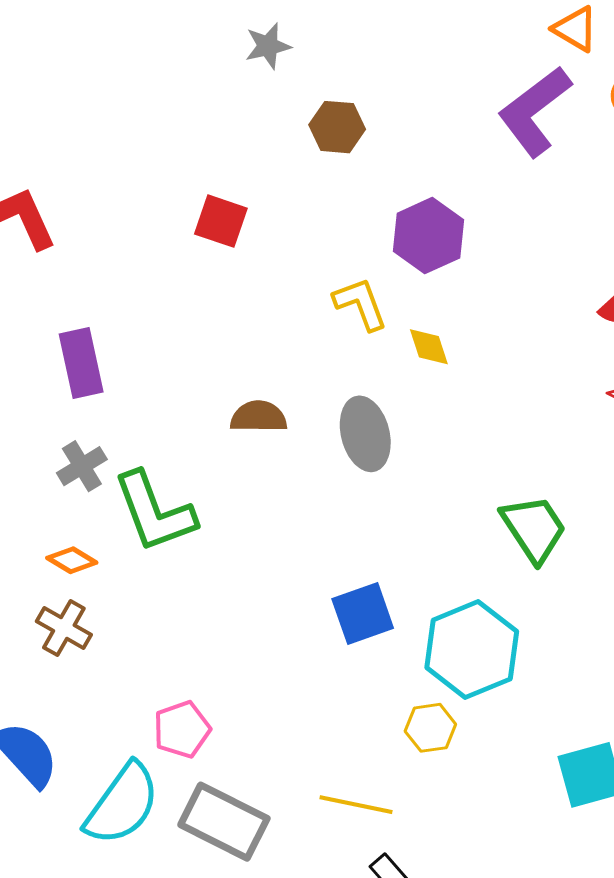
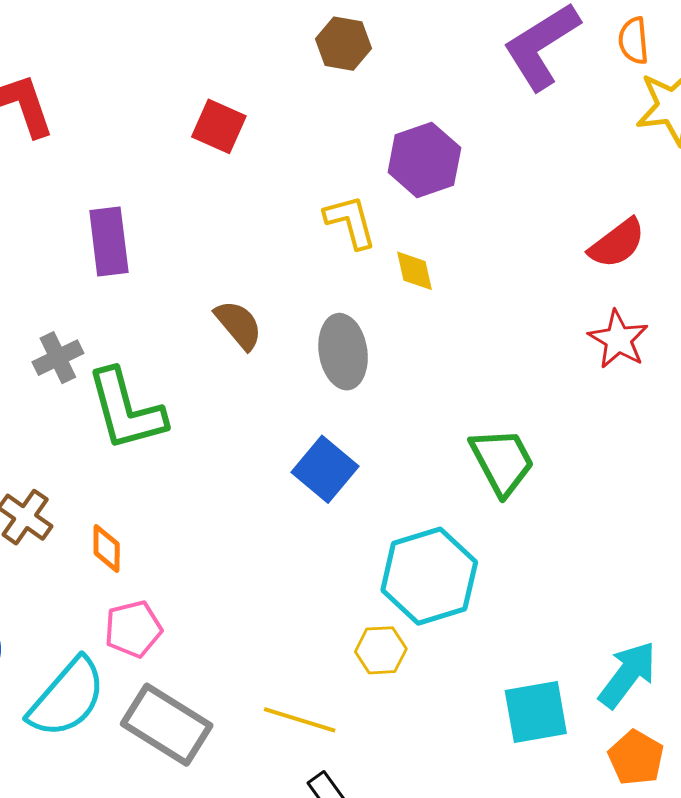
purple rectangle: (81, 363) -> (109, 241), moved
brown semicircle: (259, 417) -> (239, 325), turned 44
orange diamond: (72, 560) -> (107, 548), moved, turned 54
blue square: (363, 614) -> (325, 469), moved, turned -36

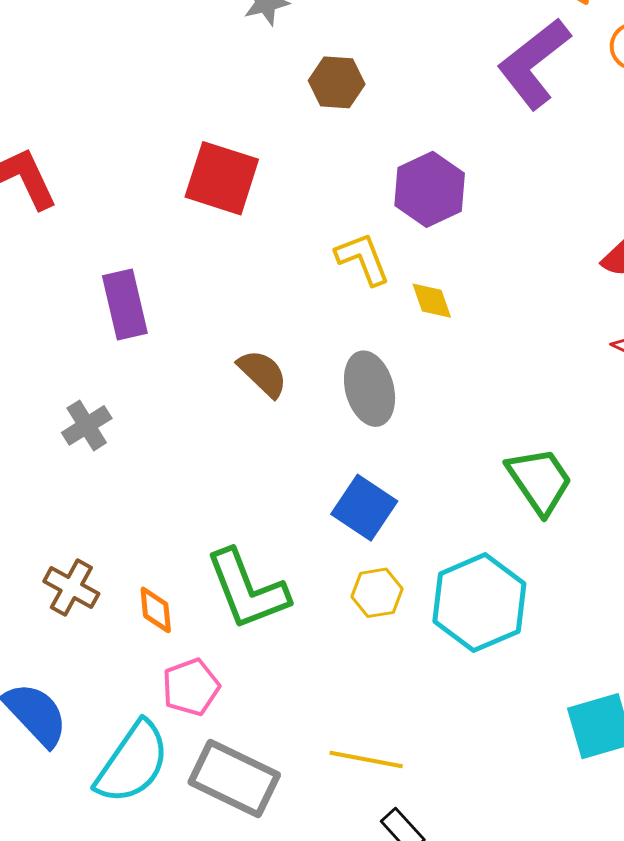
red square: (219, 126) -> (222, 178), size x1.4
green L-shape: (126, 410) -> (247, 590), moved
yellow hexagon: (381, 650) -> (377, 593), moved

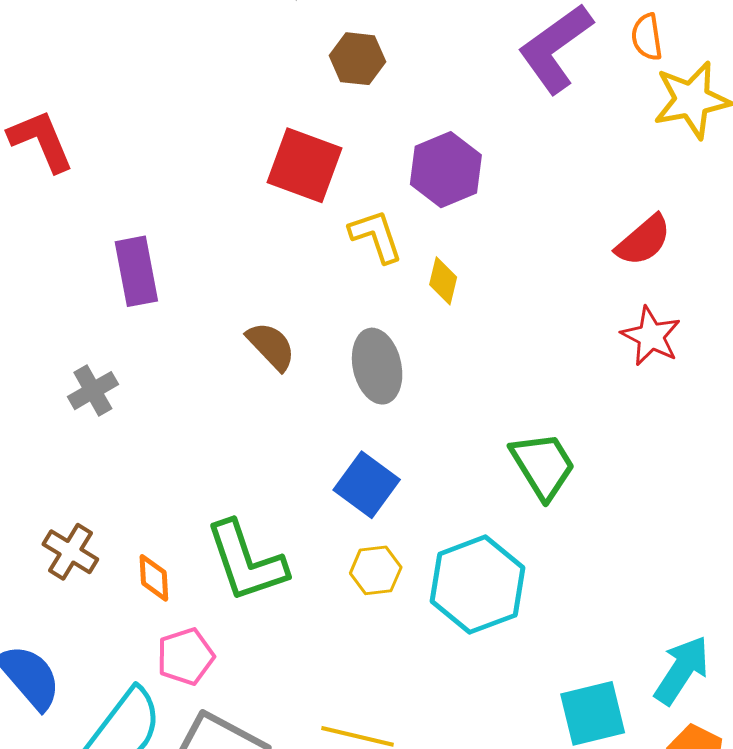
red square: (222, 178) -> (305, 165), moved
yellow diamond: (432, 301) -> (443, 281), turned 30

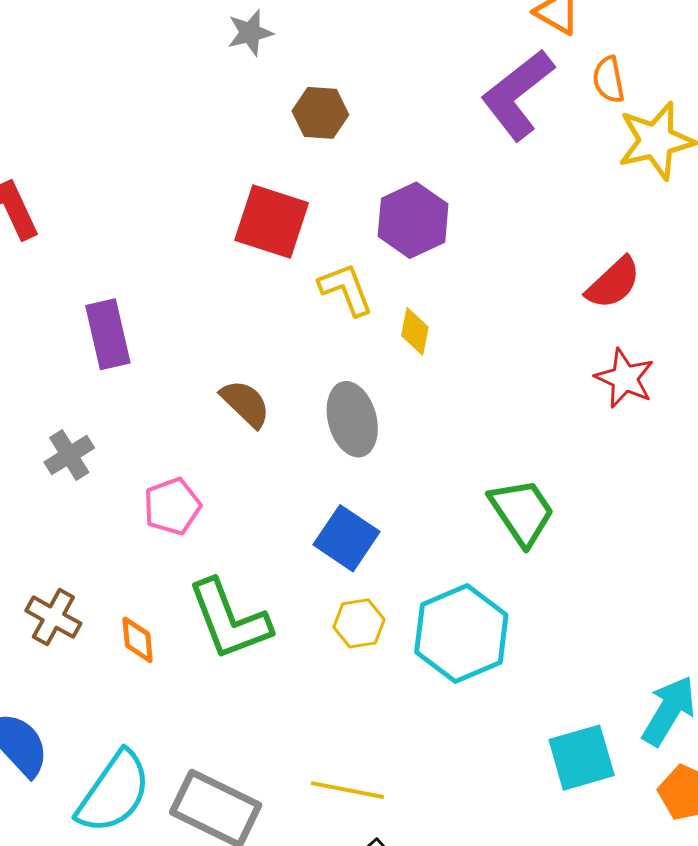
pink pentagon: (186, 656) -> (172, 506), moved

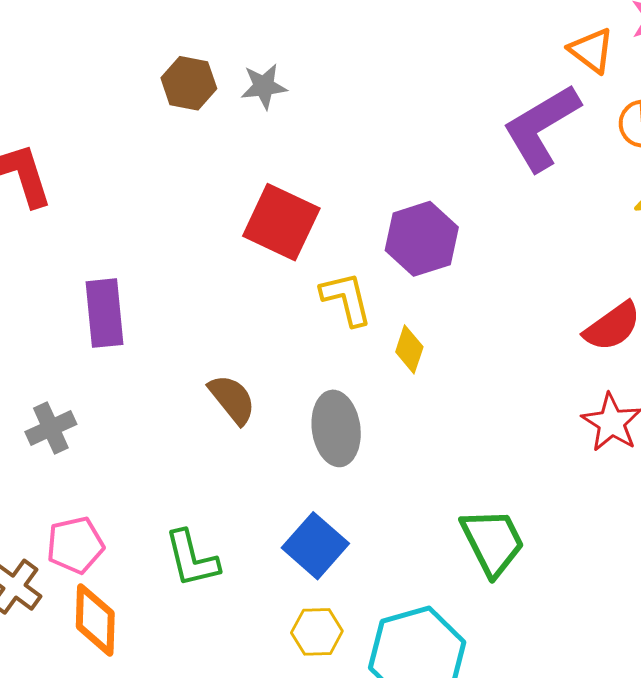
gray star: (250, 33) -> (264, 86), moved
brown hexagon: (320, 113) -> (189, 83), moved
pink pentagon: (172, 506) -> (75, 545), moved
green L-shape: (229, 620) -> (192, 559), moved, size x0.7
orange diamond: (138, 640) -> (95, 620), size x1.5

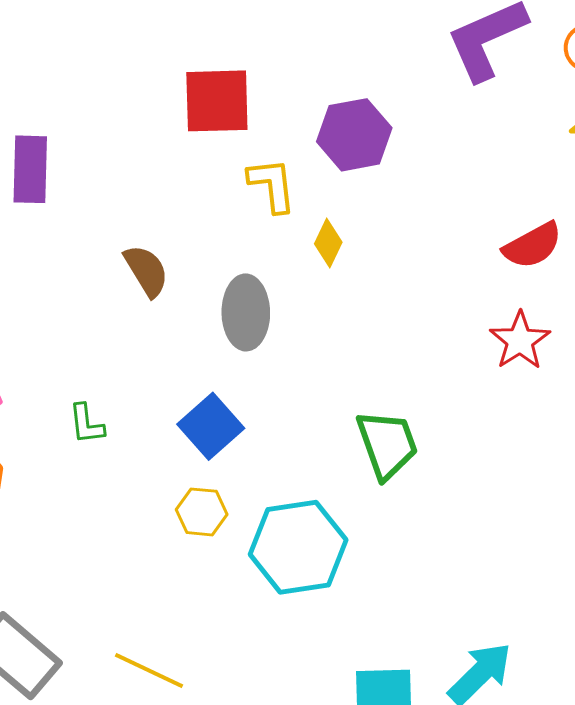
red square: (281, 222) -> (217, 101), turned -34
green L-shape: (192, 559) -> (86, 424), size x0.7

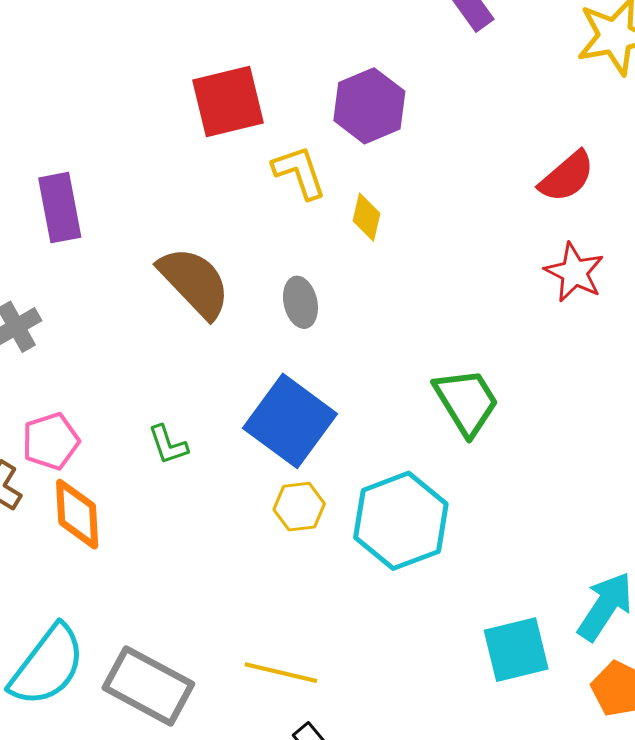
brown semicircle: (146, 271) -> (194, 282), size x1.5
gray ellipse: (246, 312) -> (300, 302), size x0.7
blue square: (211, 426) -> (290, 421), size x1.4

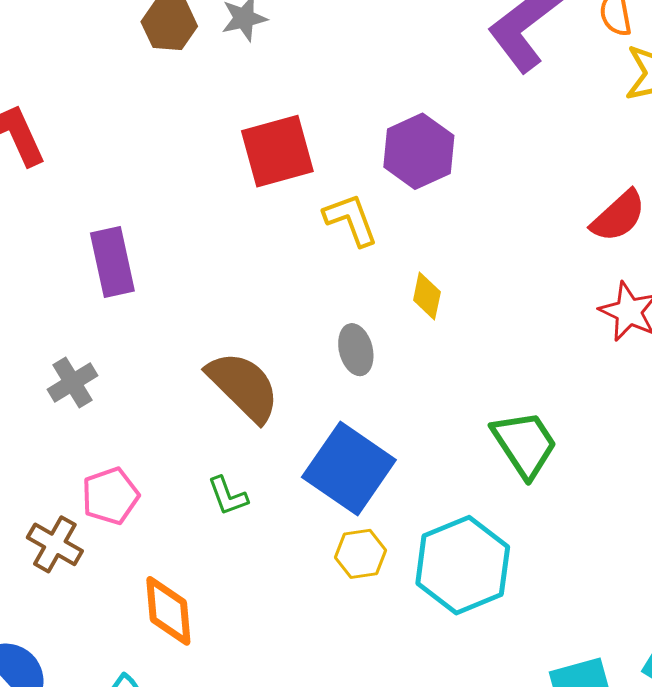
yellow diamond: (367, 217) -> (427, 296), moved
brown semicircle: (194, 282) -> (243, 386), moved
orange diamond: (77, 514) -> (168, 611), moved

